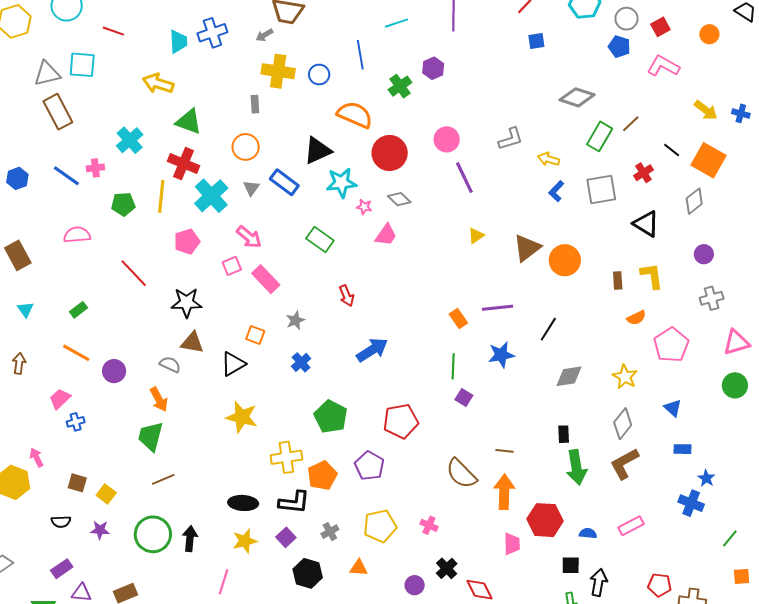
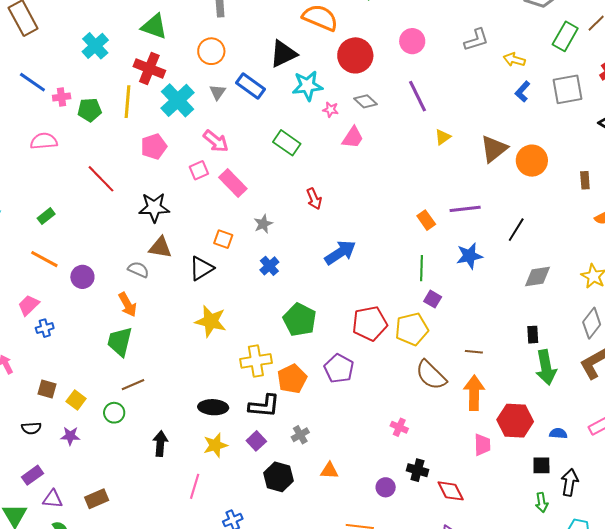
pink cross: (95, 168) -> (62, 97), moved
purple line: (464, 178) -> (418, 96), moved
yellow pentagon: (380, 526) -> (412, 329), moved
green circle: (153, 534) -> (114, 413), moved, size x0.6
black cross: (447, 568) -> (417, 470), turned -30

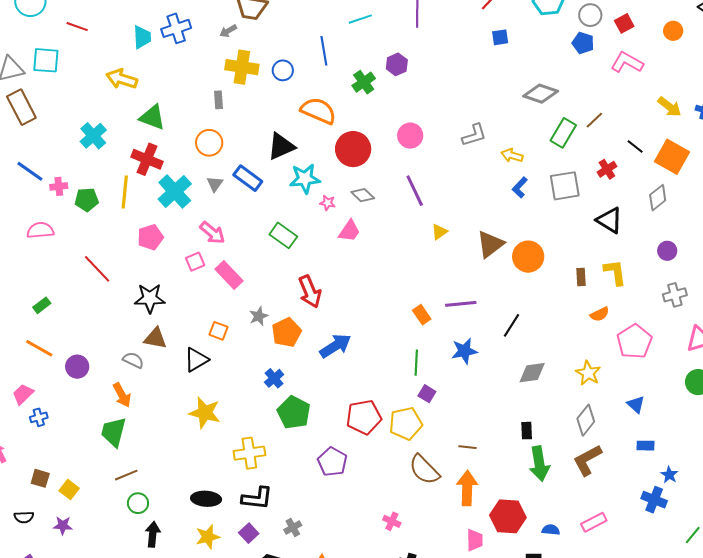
red arrow: (314, 199) -> (310, 292), size x1.5
blue cross: (269, 266) -> (274, 378), moved
orange pentagon: (292, 379) -> (286, 332), moved
green circle: (114, 413) -> (138, 503), moved

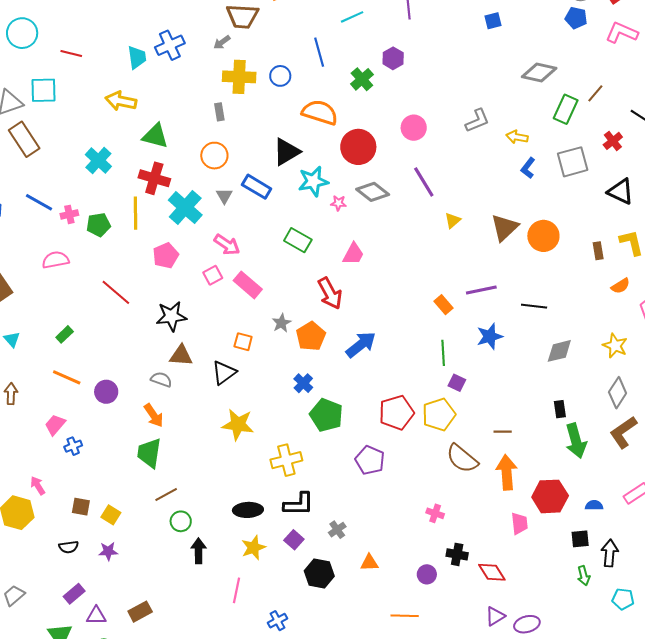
gray diamond: (363, 195) -> (373, 192), size x1.4
pink trapezoid: (349, 231) -> (353, 254), moved
black line: (512, 325) -> (534, 306), turned 70

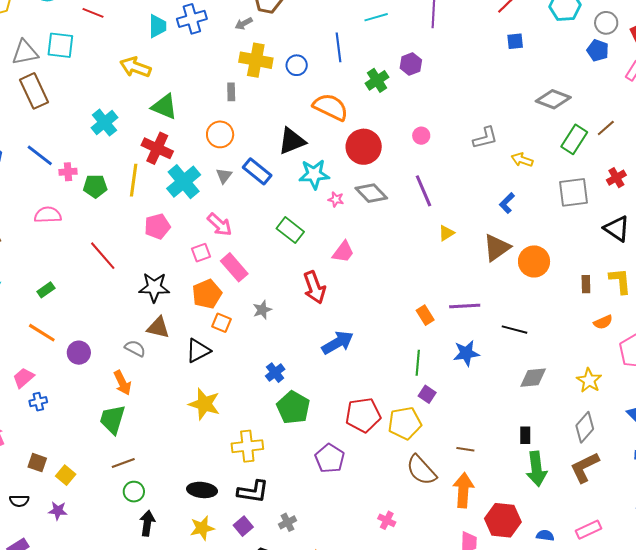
pink circle: (414, 128) -> (421, 136), size x0.7
blue L-shape: (528, 168) -> (507, 203), moved
orange pentagon: (311, 336) -> (207, 294), moved

